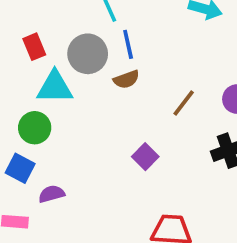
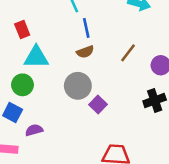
gray circle: (88, 54) -> (78, 86), moved
brown line: (184, 103) -> (128, 53), moved

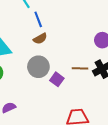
brown line: (128, 53) -> (80, 68), moved, turned 63

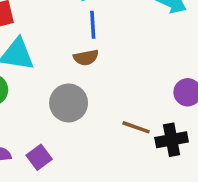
purple square: (57, 79) -> (39, 157), moved

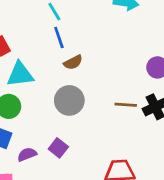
blue line: (93, 25) -> (59, 38), moved

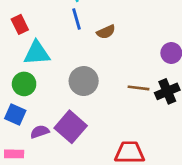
brown semicircle: (73, 62) -> (106, 32), moved
purple square: (58, 148) -> (71, 127), size x1.6

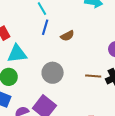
blue line: (76, 19) -> (45, 27), turned 35

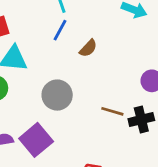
brown semicircle: (67, 36) -> (88, 48), turned -32

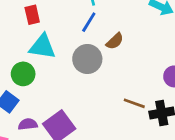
gray circle: (57, 95) -> (87, 59), moved

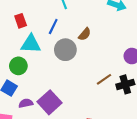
blue line: (89, 22) -> (53, 27), moved
brown line: (134, 103) -> (104, 79), turned -49

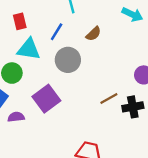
brown semicircle: (85, 34) -> (93, 34), moved
purple square: (49, 102) -> (46, 99), moved

